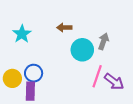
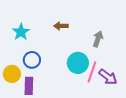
cyan circle: (82, 50) -> (78, 63), moved
blue circle: (34, 73) -> (32, 60), moved

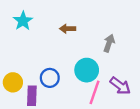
cyan star: (21, 32) -> (23, 21), moved
blue circle: (32, 60) -> (50, 78), moved
pink line: (92, 72) -> (94, 92), moved

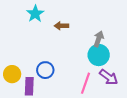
cyan star: (23, 21) -> (35, 14), moved
cyan circle: (87, 70) -> (99, 55), moved

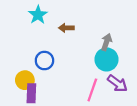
blue circle: (45, 70) -> (44, 61), moved
yellow circle: (12, 74) -> (25, 80), moved

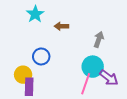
cyan circle: (106, 59) -> (93, 67), moved

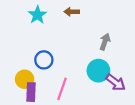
brown arrow: (61, 26) -> (72, 12), moved
pink line: (86, 84) -> (62, 89), moved

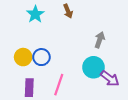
brown arrow: (72, 12) -> (68, 11), turned -112
yellow circle: (25, 79) -> (23, 57), moved

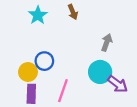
yellow circle: (23, 57) -> (28, 72), moved

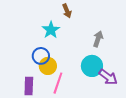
cyan star: (38, 15) -> (51, 30), moved
yellow circle: (28, 72) -> (48, 66), moved

